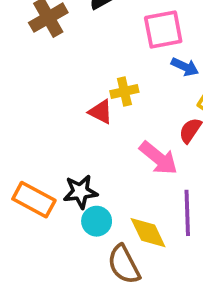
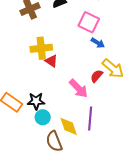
pink square: (163, 30) -> (89, 22), turned 30
yellow cross: (124, 91) -> (41, 48), moved, size x1.5

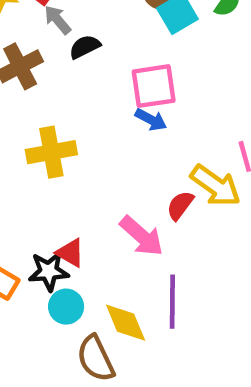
pink square: (89, 22) -> (154, 86), turned -30
blue arrow: (98, 43) -> (151, 120), moved
red triangle: (51, 61) -> (70, 253), moved

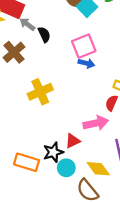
black semicircle: (85, 47) -> (44, 35), turned 105
pink arrow: (142, 236) -> (96, 123), turned -40
red triangle: (70, 253) -> (73, 141), moved, turned -42

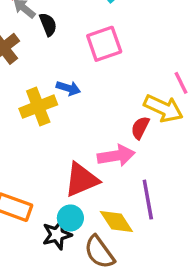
blue arrow: (86, 63) -> (68, 88), moved
red triangle: (73, 141) -> (82, 180), size x1.6
black star: (53, 152) -> (57, 235), moved

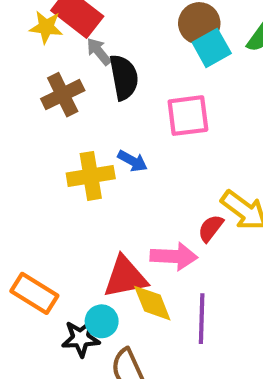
black semicircle: (48, 24) -> (124, 77), size x1.5
yellow diamond: (116, 222) -> (152, 303), moved

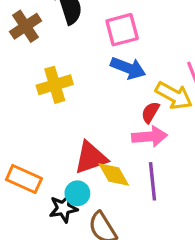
blue arrow: (132, 161) -> (128, 68), moved, size x1.5
pink arrow: (174, 256) -> (150, 136), moved

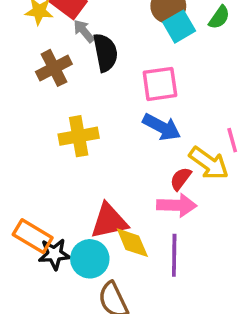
cyan circle: (77, 193) -> (90, 259), size x1.4
black star: (63, 208) -> (54, 254), moved

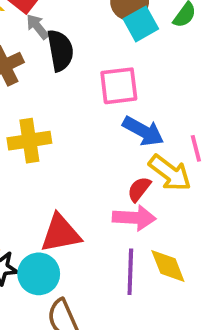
blue arrow: (162, 127) -> (143, 131), moved
yellow diamond: (132, 243) -> (168, 266), moved

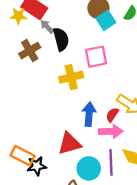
blue arrow: (143, 131) -> (89, 114), moved, turned -110
yellow cross: (29, 141) -> (71, 77), moved
cyan circle: (39, 274) -> (89, 168), moved

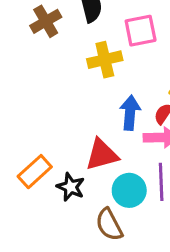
orange rectangle: (23, 156) -> (35, 172), turned -70
black star: (37, 166) -> (71, 187), moved, turned 30

